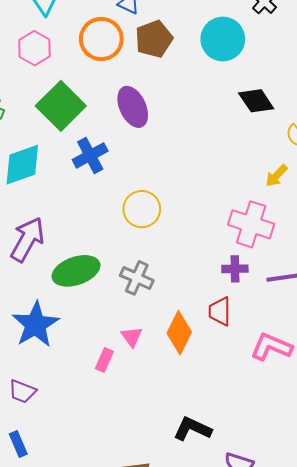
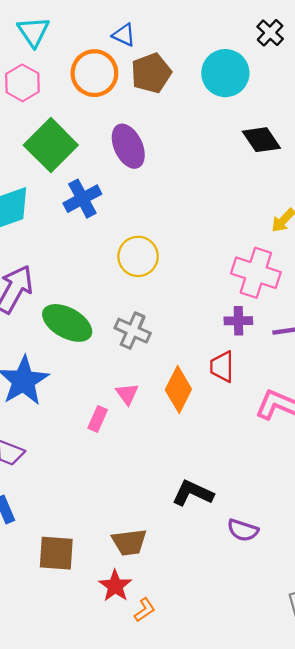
green ellipse: (76, 271) -> (67, 323), turned 48

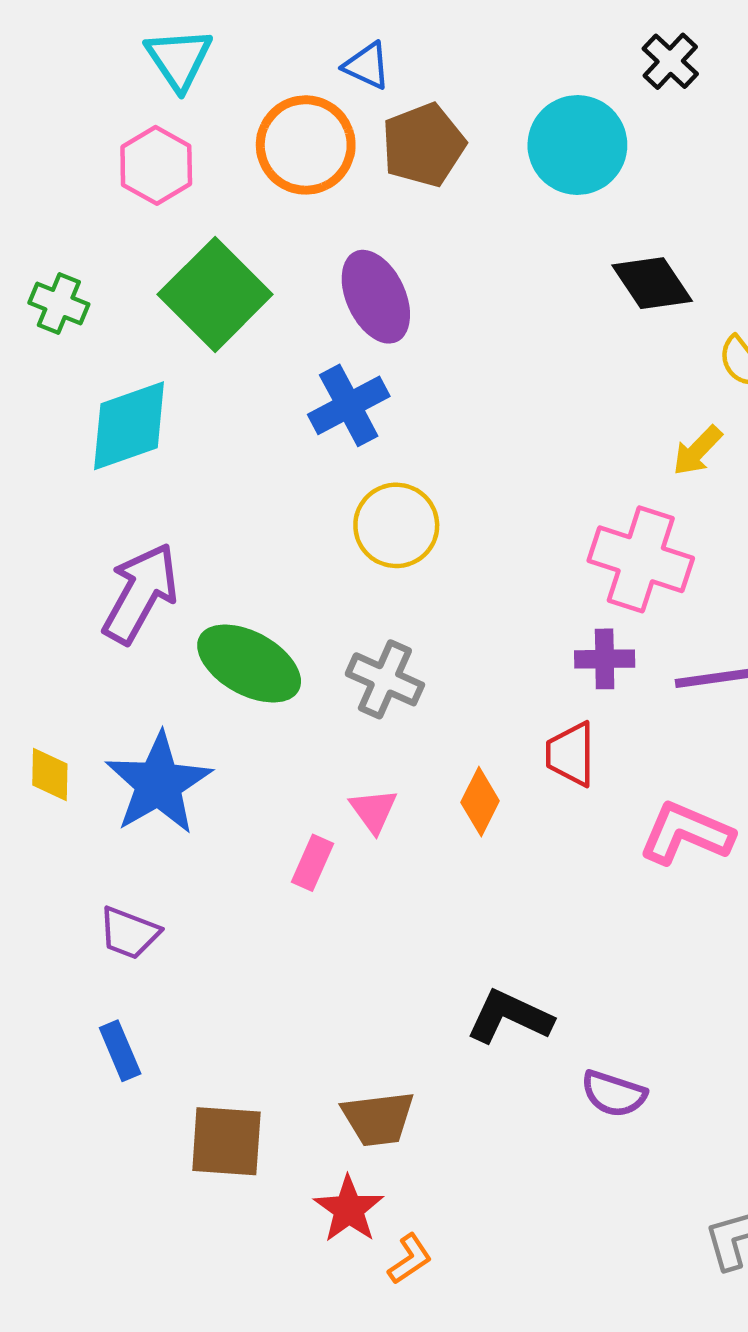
blue cross: (82, 199) -> (349, 405), moved
orange diamond: (178, 389) -> (480, 802), size x0.7

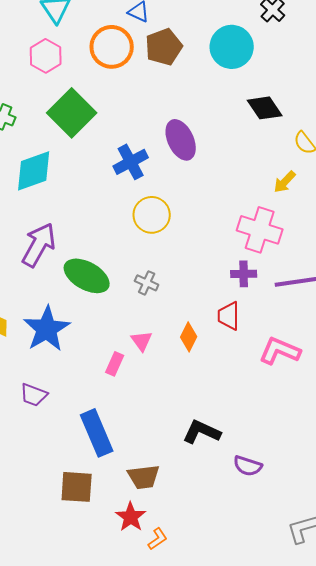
purple ellipse: (376, 297) -> (181, 140), moved
gray cross: (385, 679) -> (147, 283), size x0.7
blue rectangle: (120, 1051) -> (97, 433), moved, size x1.8

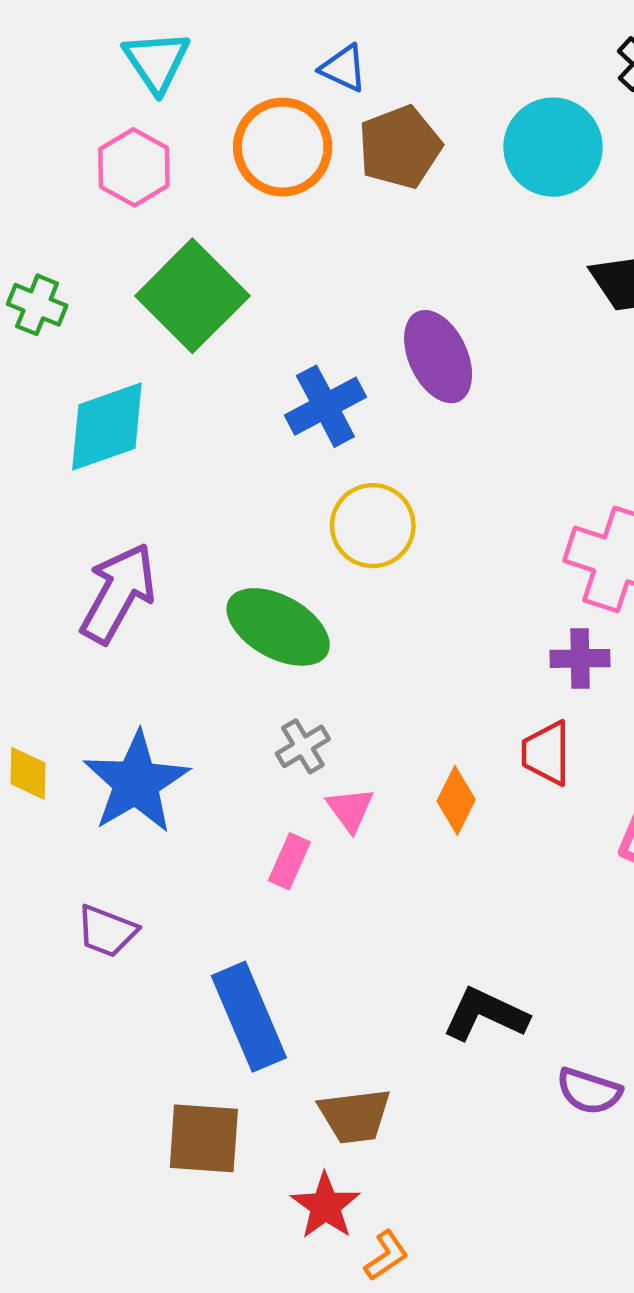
green ellipse: (87, 276) -> (278, 627), moved
gray cross: (147, 283) -> (303, 746), moved, turned 35

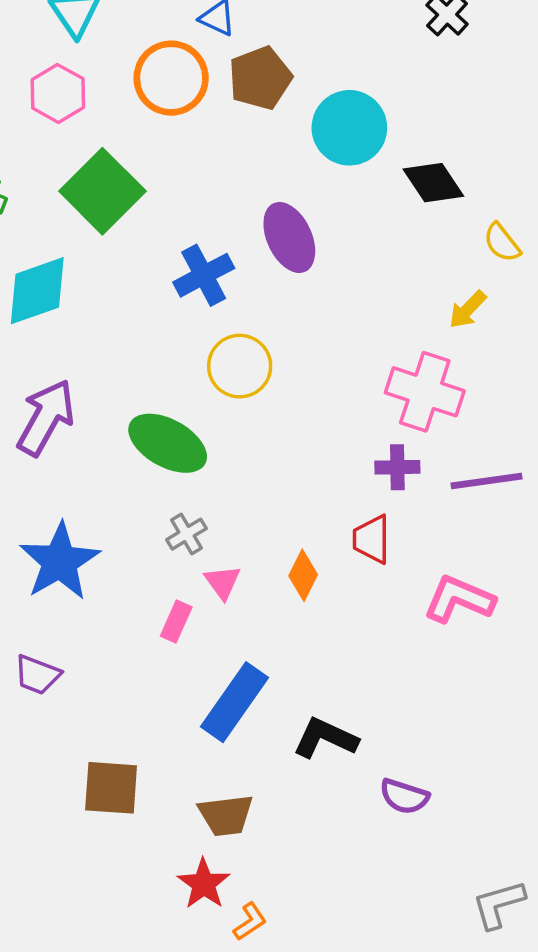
cyan circle: (553, 147) -> (349, 128), moved
blue rectangle: (249, 1017) -> (234, 702), moved, turned 58
brown square: (204, 1138) -> (111, 788), moved

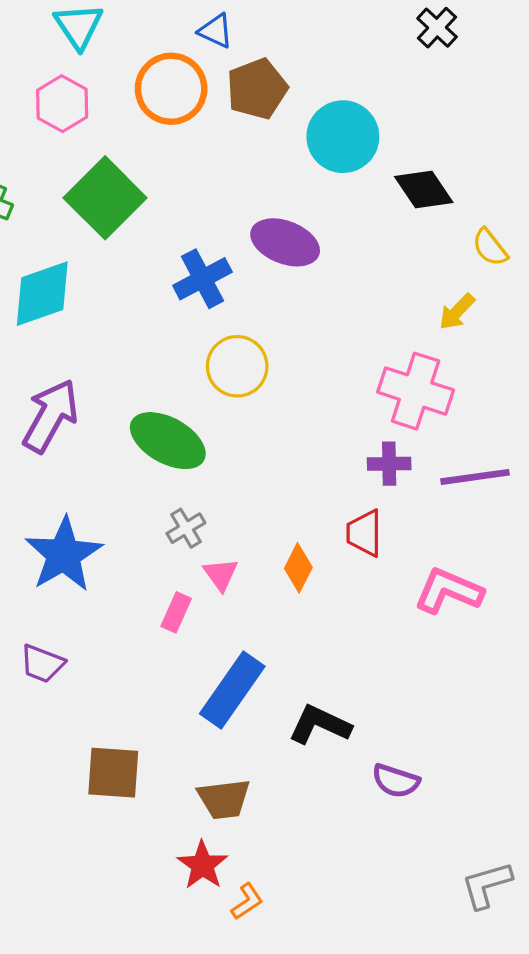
purple ellipse: (289, 237) -> (285, 242), turned -44

